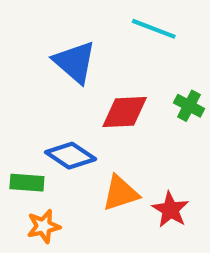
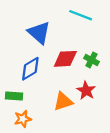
green cross: (189, 106) -> (91, 60), moved
blue diamond: (71, 156) -> (30, 69), moved, turned -65
red star: (170, 210) -> (86, 91), moved

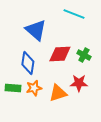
blue diamond: (30, 69) -> (28, 63), turned -50
red star: (86, 91) -> (79, 83), turned -30
orange star: (23, 119) -> (34, 88), moved

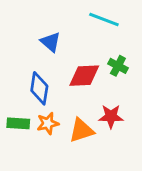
blue triangle: (36, 30) -> (51, 42), size x0.7
green cross: (84, 55) -> (118, 66), moved

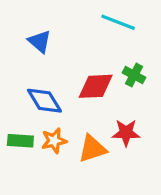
blue triangle: (51, 42) -> (40, 41), moved
blue diamond: (39, 88) -> (44, 101), turned -40

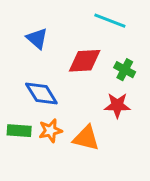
red diamond: (96, 86) -> (85, 61), moved
red star: (126, 133) -> (117, 105), moved
orange triangle: (92, 149) -> (86, 138), turned 32

